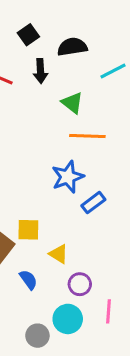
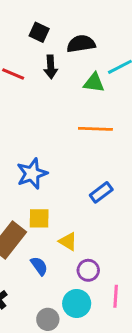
black square: (28, 35) -> (39, 32), turned -30
green triangle: (72, 103) -> (94, 83), moved, turned -30
blue star: (68, 177) -> (32, 174), moved

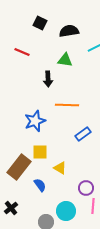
black arrow: (51, 67) -> (48, 79), moved
green triangle: (94, 83) -> (65, 60), moved
orange line: (95, 129) -> (67, 105), moved
purple circle: (88, 270) -> (86, 188), moved

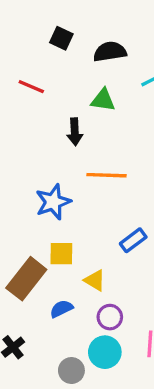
blue rectangle: (83, 134) -> (133, 240), moved
blue semicircle: (40, 185) -> (61, 309), turned -80
purple circle: (86, 188) -> (110, 317), moved

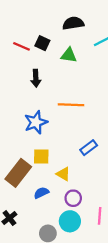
black square: (61, 38) -> (42, 43), moved
black arrow: (75, 132) -> (36, 78), moved

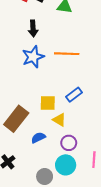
blue star: (36, 122) -> (33, 57), moved
blue rectangle: (89, 148) -> (74, 95), moved
yellow square: (41, 156) -> (48, 103), moved

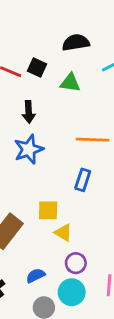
orange line: (67, 54) -> (92, 140), moved
blue rectangle: (74, 95) -> (83, 180), moved, turned -35
blue semicircle: (38, 138) -> (36, 276), moved

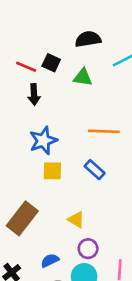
black arrow: (29, 112) -> (34, 94), moved
blue rectangle: (83, 180) -> (95, 170), turned -66
yellow square: (48, 210) -> (52, 171), moved

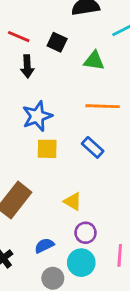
black square: (51, 63) -> (57, 42), moved
green triangle: (83, 77) -> (94, 61), moved

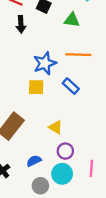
blue star: (37, 116) -> (45, 63), moved

